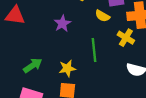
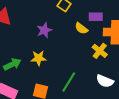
green line: (94, 50) -> (69, 82), moved, turned 30
yellow star: (67, 68) -> (38, 58), moved

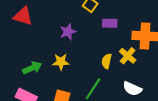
purple rectangle: (96, 17) -> (110, 23), moved
yellow semicircle: (81, 28) -> (107, 61), moved, turned 64

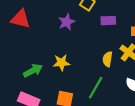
purple star: (68, 32) -> (67, 22), moved

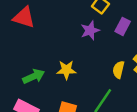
purple rectangle: (108, 21) -> (123, 26), turned -64
purple star: (67, 22) -> (90, 30), moved

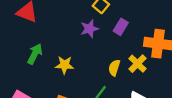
green arrow: (34, 76) -> (35, 54), moved, turned -42

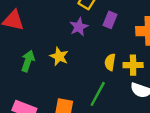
yellow cross: (137, 64) -> (133, 65), moved, turned -36
yellow star: (64, 65) -> (59, 56), moved, turned 30

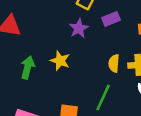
purple rectangle: (110, 20) -> (111, 19), turned 49

